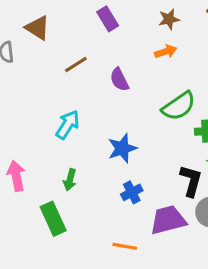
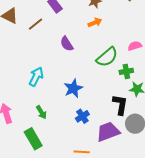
brown line: (76, 65) -> (35, 24), moved
green arrow: (70, 180) -> (41, 112), turned -40

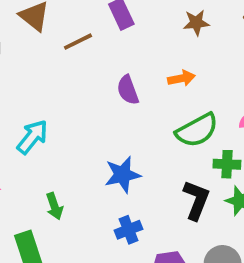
orange arrow: (95, 22) -> (181, 78), moved
cyan arrow: (36, 77) -> (32, 137), moved
black L-shape: (120, 105) -> (196, 200), moved

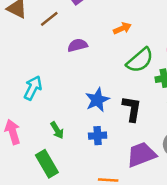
purple semicircle: (128, 90) -> (78, 45), moved, turned 108
black L-shape: (196, 200) -> (132, 109), moved
blue cross: (128, 230) -> (98, 136), moved, turned 30

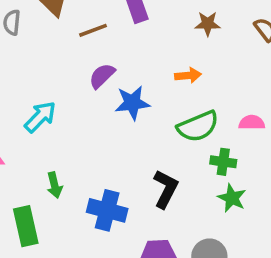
purple semicircle: (78, 45) -> (102, 76), moved, turned -48
blue star: (97, 100) -> (132, 103), moved
blue cross: (98, 136) -> (107, 210), size x1.5

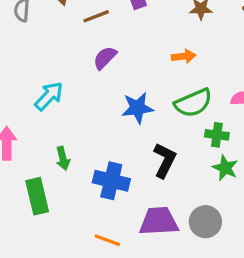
blue star: (132, 103) -> (137, 108), moved

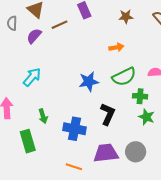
purple semicircle: (105, 58) -> (34, 36), moved

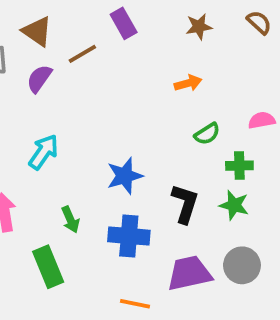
green semicircle: (124, 77) -> (207, 134), size x0.6
blue star: (89, 82) -> (125, 176), moved
green star: (146, 117) -> (234, 205), moved

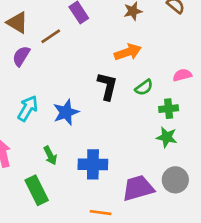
orange arrow: (188, 83) -> (128, 52), size x1.4
blue star: (125, 176) -> (66, 112), moved
black L-shape: (185, 204) -> (107, 86), moved

